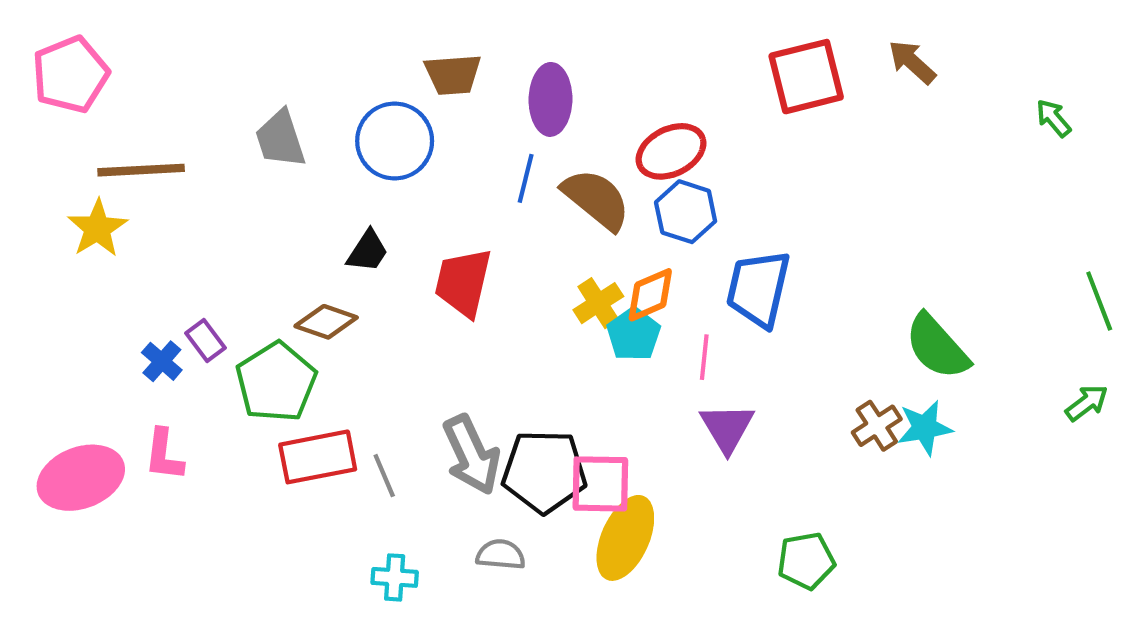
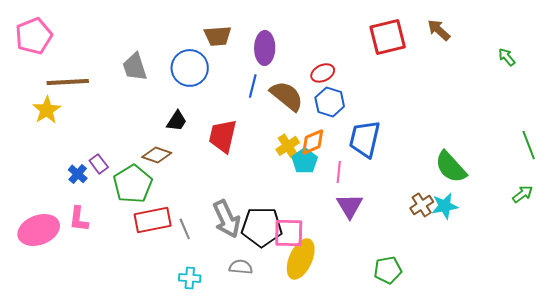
red ellipse: (671, 151) -> (323, 73), size x0.7

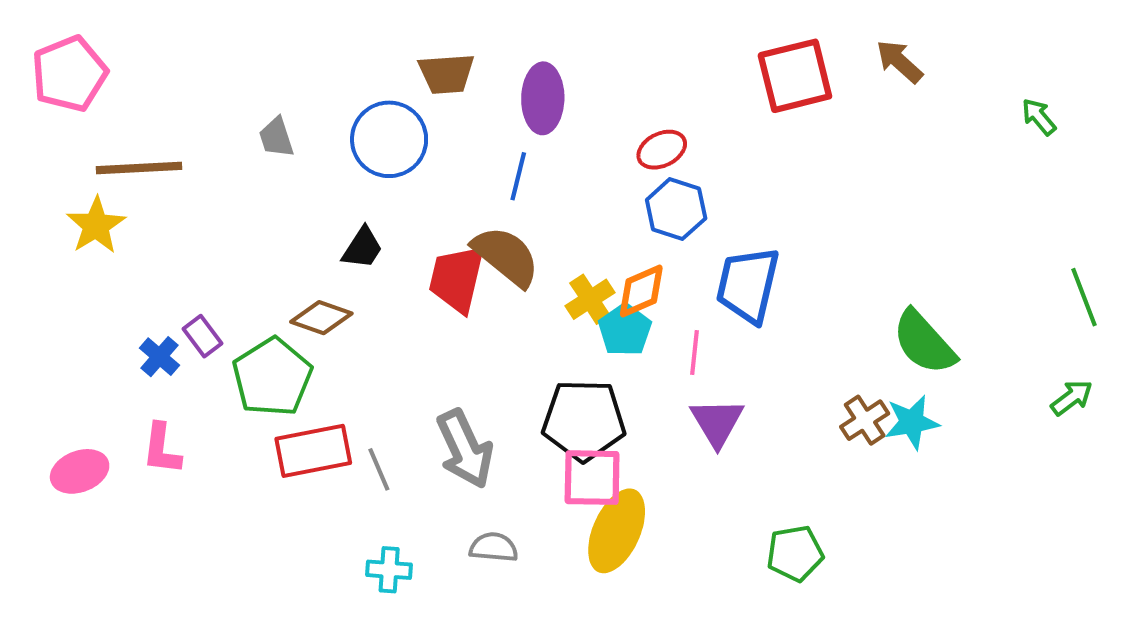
gray trapezoid: (135, 67) -> (276, 137), size x0.7
brown semicircle: (287, 96) -> (506, 256), moved
black pentagon: (262, 227) -> (584, 420), moved
pink ellipse: (39, 230) -> (80, 471), size x0.7

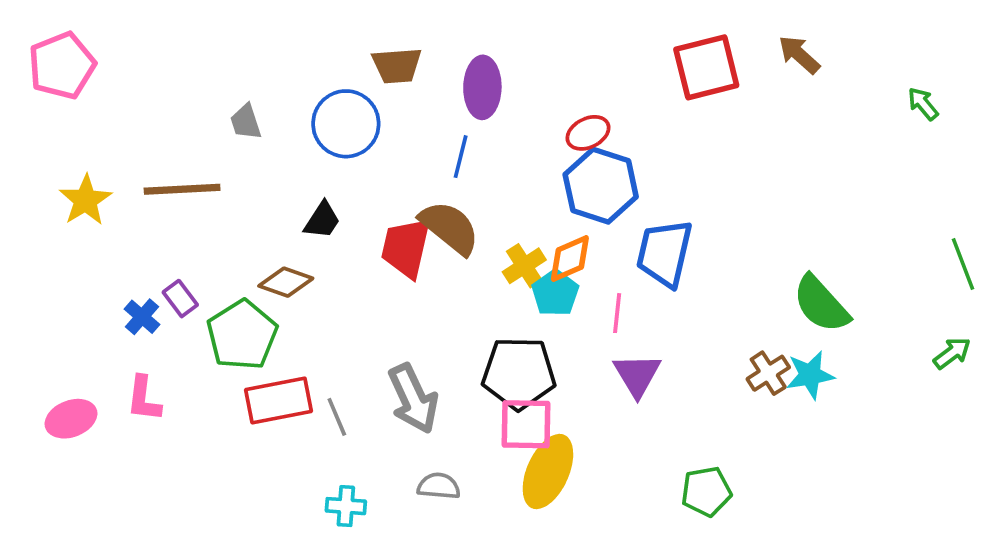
brown line: (139, 168) -> (182, 189), moved
blue hexagon: (676, 209) -> (601, 186), size x1.4

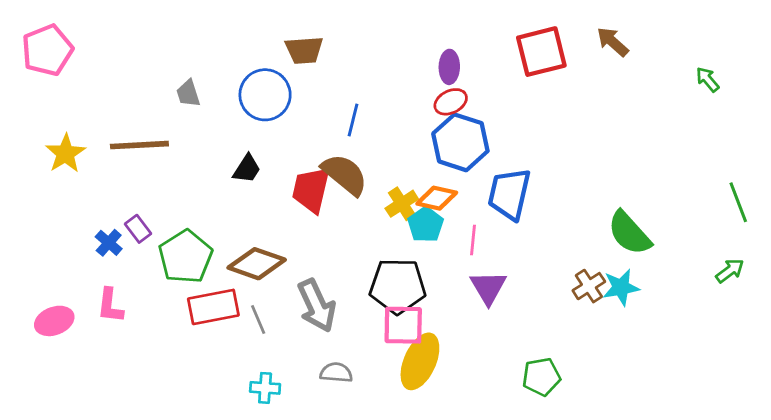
purple ellipse: (482, 87) -> (449, 67), moved, size x0.7
orange diamond: (570, 258) -> (437, 198), turned 36
brown diamond: (286, 282) -> (257, 264), moved, size x1.4

